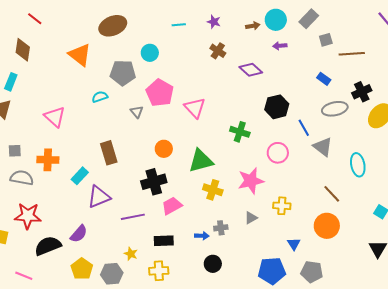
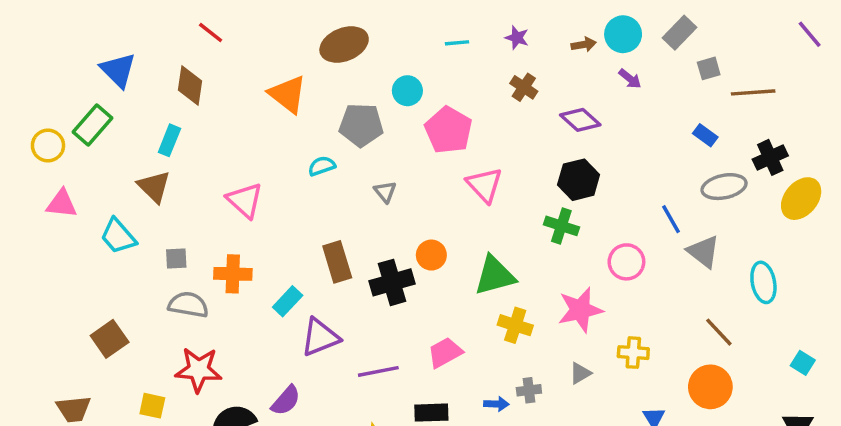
purple arrow: (280, 46) -> (630, 79), turned -136
pink pentagon: (160, 93) -> (448, 130), moved
black hexagon: (277, 107) -> (579, 180), moved
black cross: (154, 182) -> (392, 282), moved

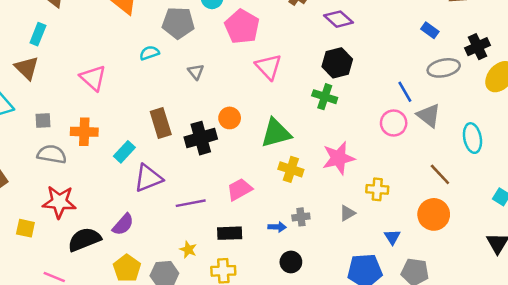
pink circle: (626, 262) -> (394, 123), moved
gray triangle: (580, 373) -> (347, 213), moved

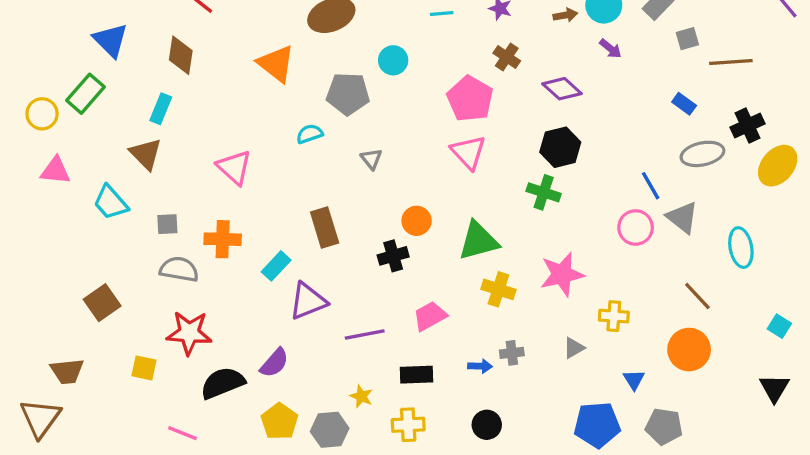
pink pentagon: (242, 27) -> (470, 99), moved
black cross: (201, 138) -> (393, 256), moved, size x0.7
black circle: (291, 262) -> (487, 425), moved

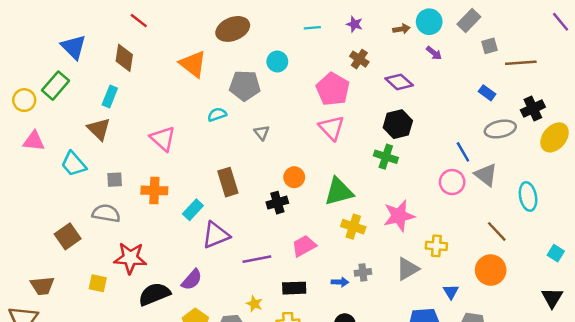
gray semicircle: (179, 269) -> (106, 213), moved
gray triangle: (574, 348) -> (407, 269), size x1.5

